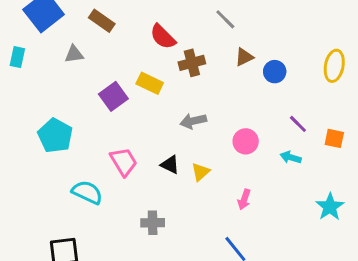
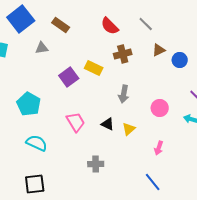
red semicircle: (163, 37) -> (110, 26), moved
gray arrow: (193, 121) -> (124, 94), turned -66
cyan semicircle: (87, 192) -> (37, 143), moved

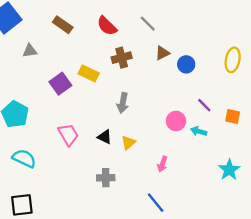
brown rectangle: (61, 25) -> (63, 25), moved
pink circle: (160, 108) -> (176, 121), moved
gray cross: (96, 164) -> (106, 178), moved

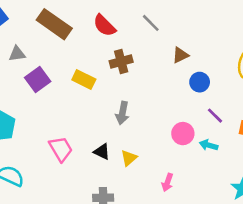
brown rectangle: (63, 25) -> (54, 24), size x1.5
brown triangle: (162, 53) -> (180, 55), moved
blue circle: (186, 64) -> (200, 82), moved
purple square: (60, 84) -> (38, 80), moved

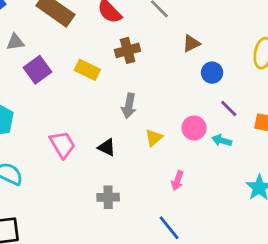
yellow triangle: (129, 158) -> (154, 138), moved

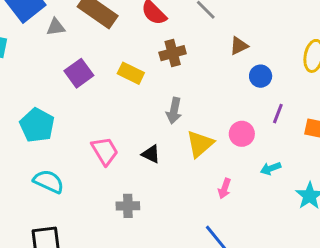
gray triangle: (15, 42) -> (56, 27), moved
purple line: (229, 109) -> (278, 114), turned 66
yellow triangle: (154, 138) -> (200, 144), size x1.5
cyan arrow: (222, 140) -> (271, 168), moved, turned -36
gray cross: (108, 197) -> (128, 206), moved

